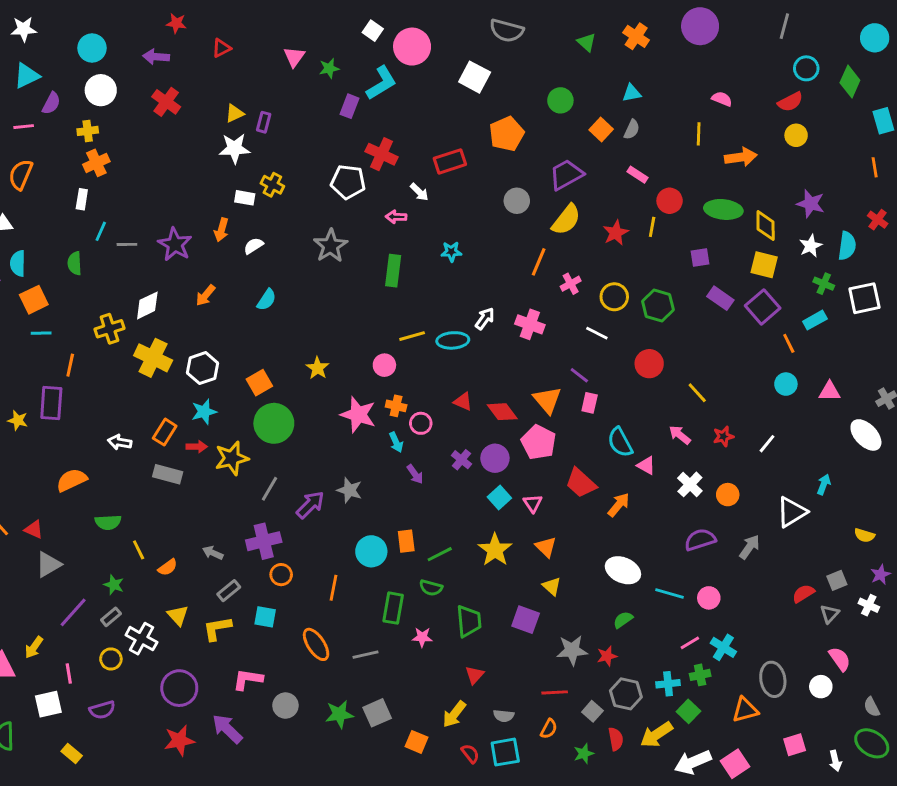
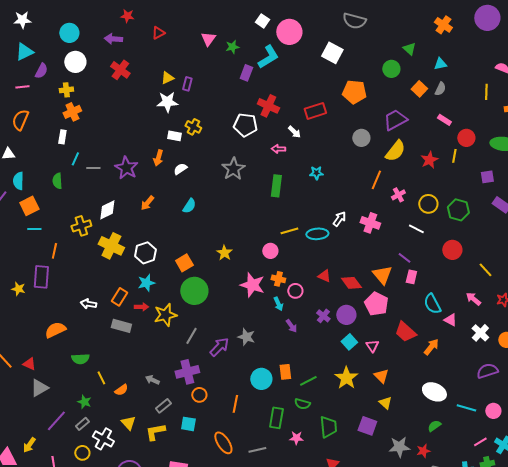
green triangle: (587, 42) -> (409, 49), moved
orange pentagon: (507, 134) -> (354, 92), turned 30

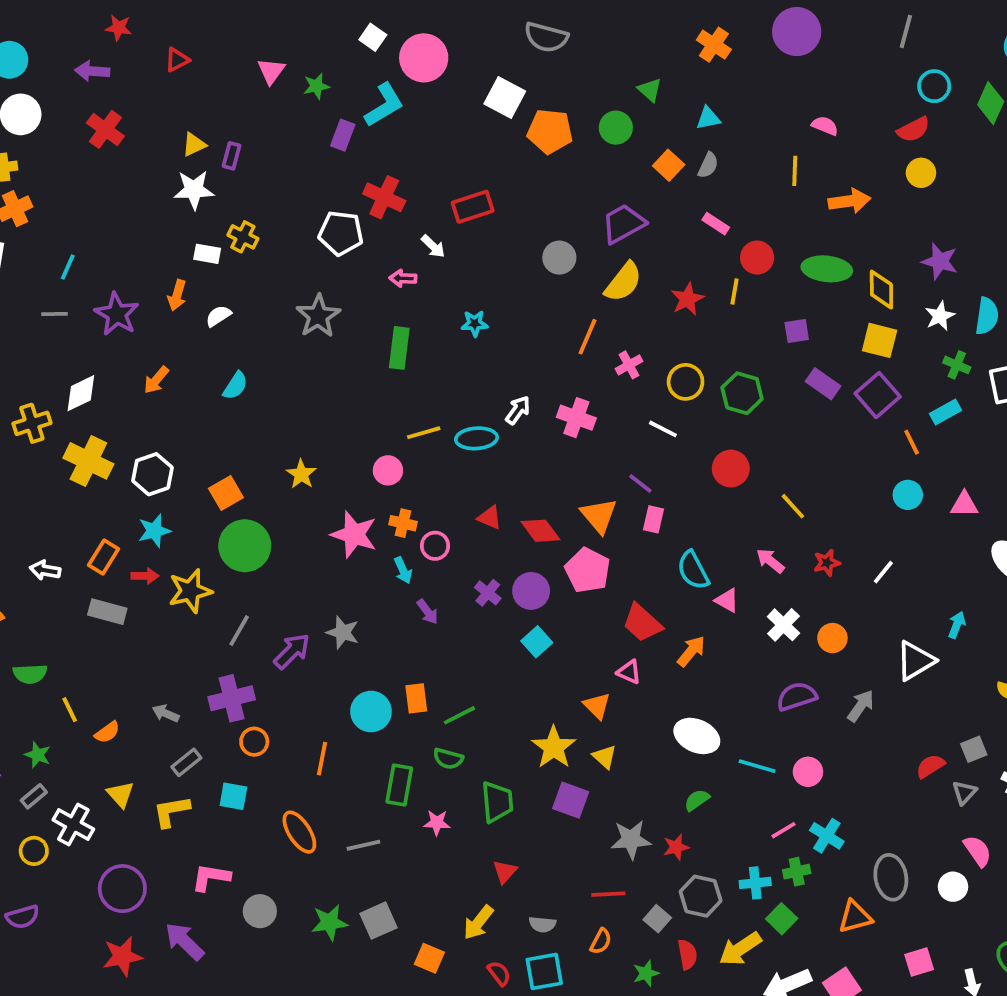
orange pentagon: (354, 92) -> (550, 131), moved
cyan line: (75, 159) -> (68, 267), moved
pink triangle: (372, 346) -> (629, 672), moved, turned -32
yellow star: (346, 378) -> (554, 747), moved

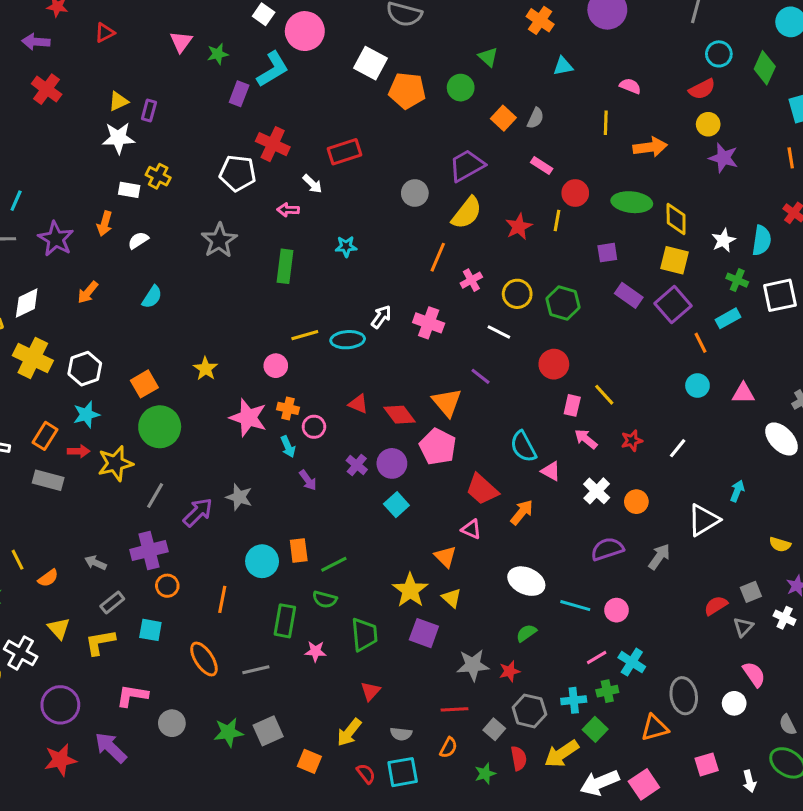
cyan triangle: (708, 118) -> (563, 66), moved
purple star: (940, 261) -> (723, 158), moved
pink rectangle: (654, 519) -> (572, 405), moved

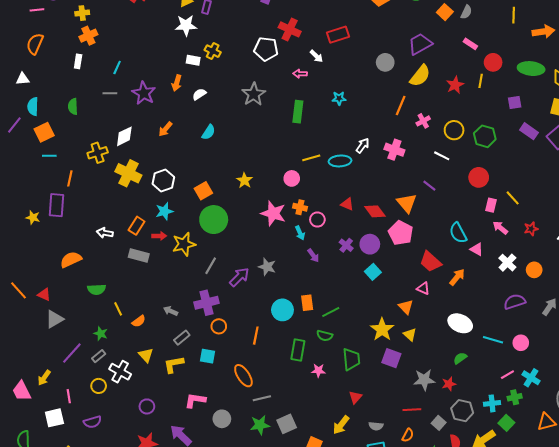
gray line: (256, 670) -> (262, 398), moved
purple circle: (60, 705) -> (147, 406), size x0.6

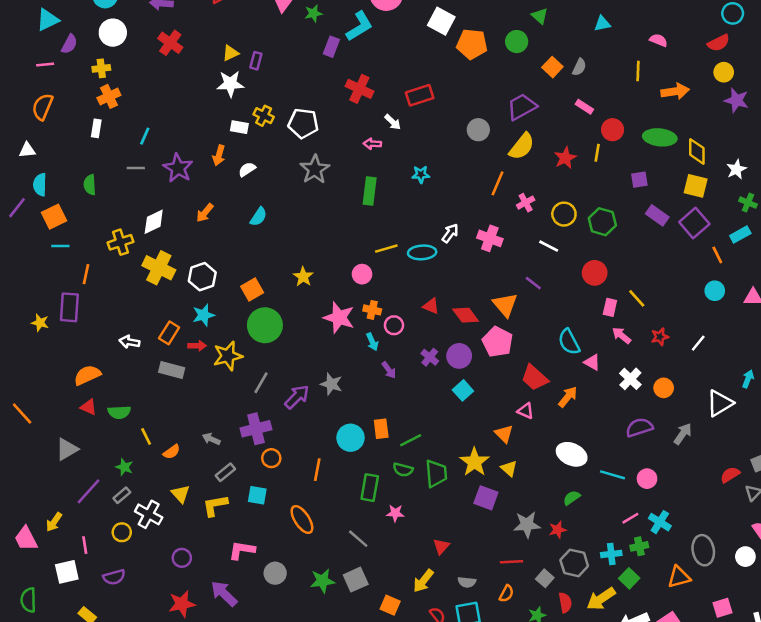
white pentagon: (266, 49) -> (303, 123), moved
red triangle: (44, 295) -> (89, 407), moved
green trapezoid: (351, 359) -> (436, 473), moved
gray line: (262, 398) -> (358, 539), moved, turned 54

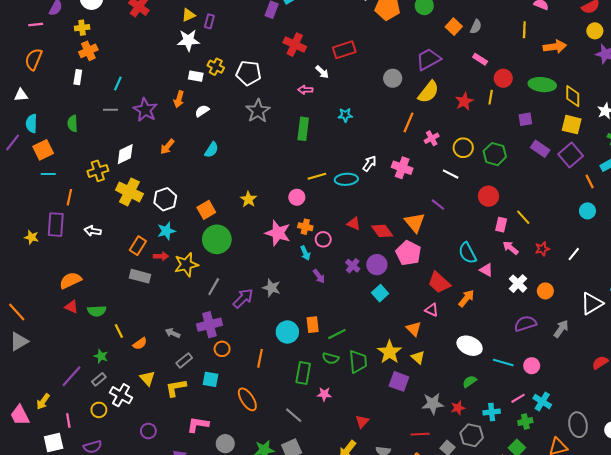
white arrow: (129, 342) -> (93, 231), moved
gray triangle: (67, 449) -> (19, 341), moved
cyan cross: (611, 554) -> (492, 412), moved

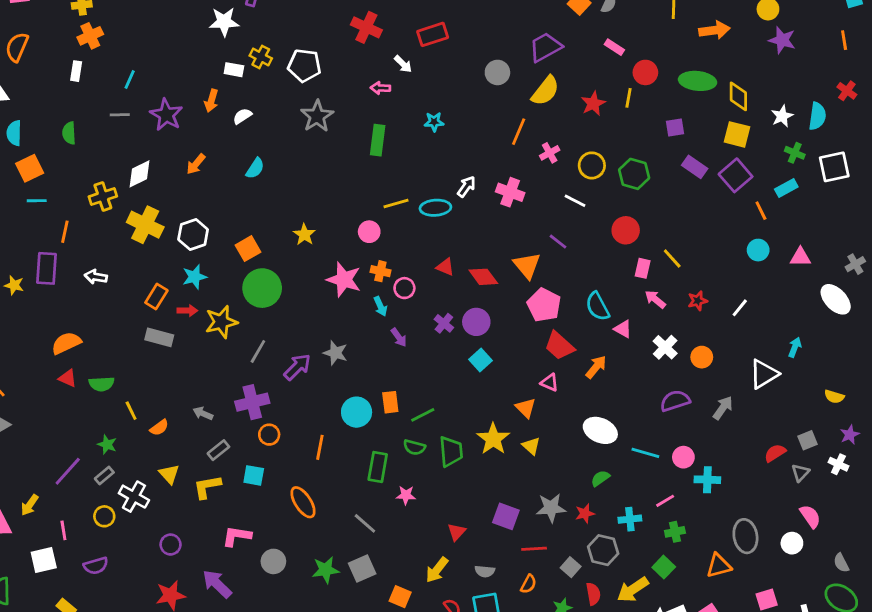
pink pentagon: (408, 253) -> (544, 305), moved
purple square: (399, 381) -> (506, 516), moved
cyan cross: (542, 401) -> (707, 480), moved, turned -30

